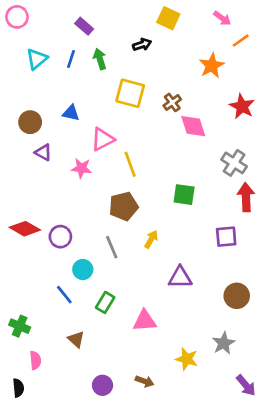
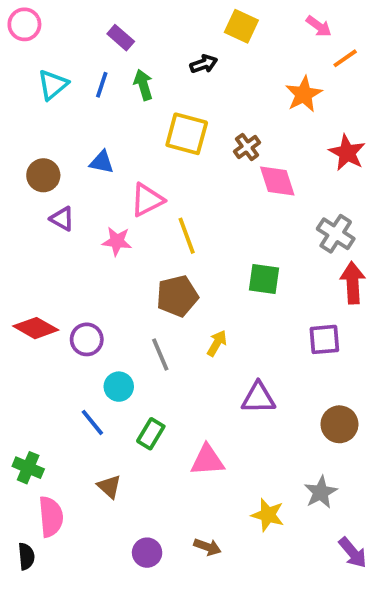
pink semicircle: (35, 360) -> (51, 517), size x1.5

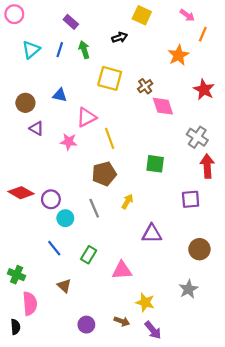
orange line: (345, 58) -> (203, 34), turned -32
cyan circle: (119, 387) -> (65, 218), moved
yellow star: (268, 515) -> (145, 302), moved
purple arrow: (353, 553) -> (153, 330), moved

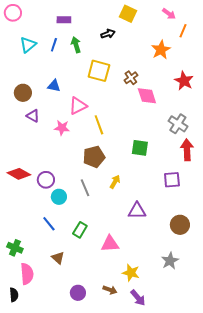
purple rectangle: (71, 22) -> (64, 20), turned -40

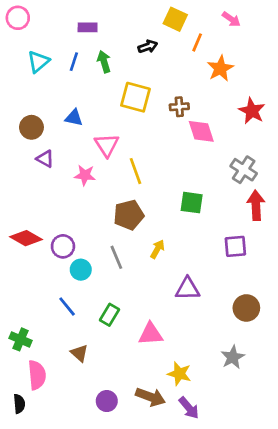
orange line: (183, 31) -> (197, 42), moved
brown cross: (131, 78) -> (179, 107), turned 32
pink triangle: (78, 106) -> (107, 145), turned -36
brown arrow: (110, 290) -> (151, 397), size x1.5

